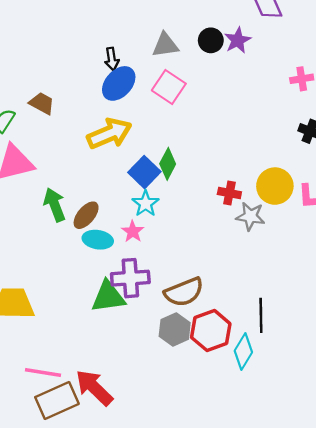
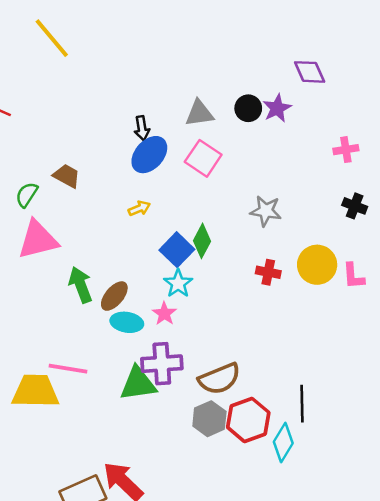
yellow arrow: (109, 134) -> (139, 208), size x0.5
gray star: (250, 216) -> (266, 211), moved
pink line: (43, 373) -> (68, 369), moved

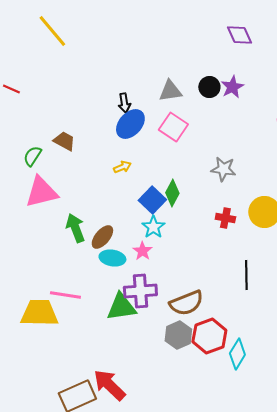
purple diamond: (310, 72) -> (239, 35), moved
black line: (302, 404) -> (246, 275), moved

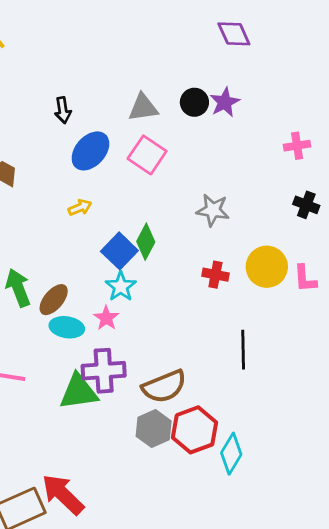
black arrow: (124, 103) -> (63, 110), moved

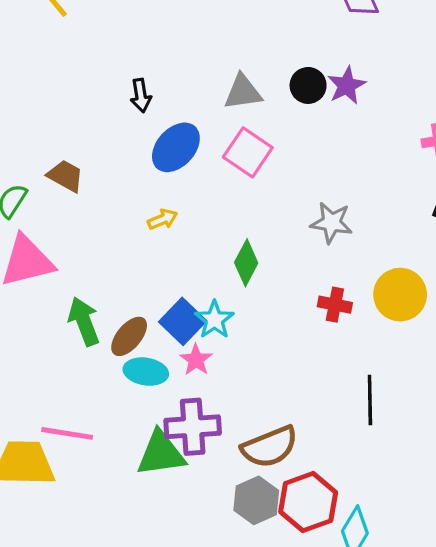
blue square: (119, 251) -> (183, 321), moved

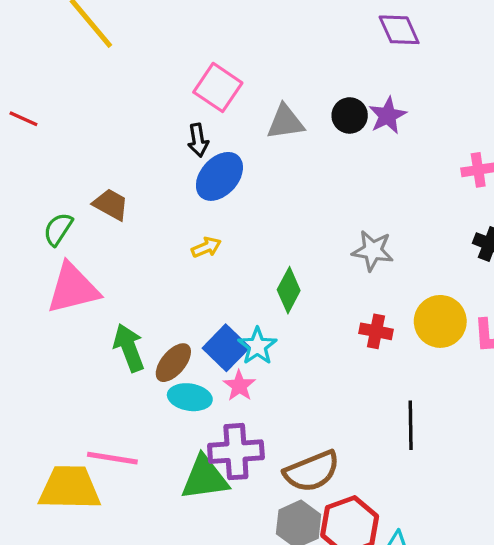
black arrow: (141, 95) -> (198, 140), moved
pink square: (248, 152) -> (218, 87), moved

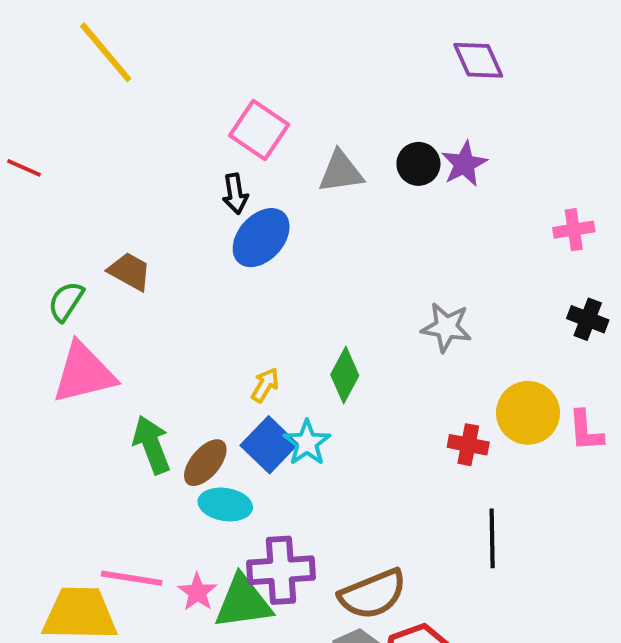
yellow arrow: (206, 247) -> (265, 385), moved, turned -36
red cross: (376, 331) -> (468, 445), moved
pink star: (239, 386) -> (197, 592), moved

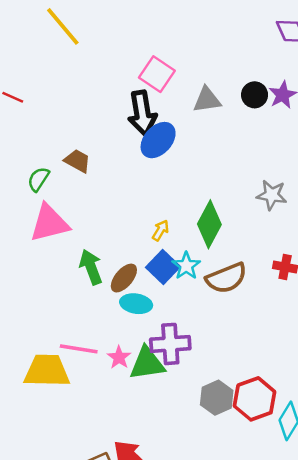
black arrow: (235, 194) -> (142, 113), size x1.8
green diamond: (345, 375) -> (209, 224), size x1.4
brown semicircle: (373, 594) -> (226, 278), moved

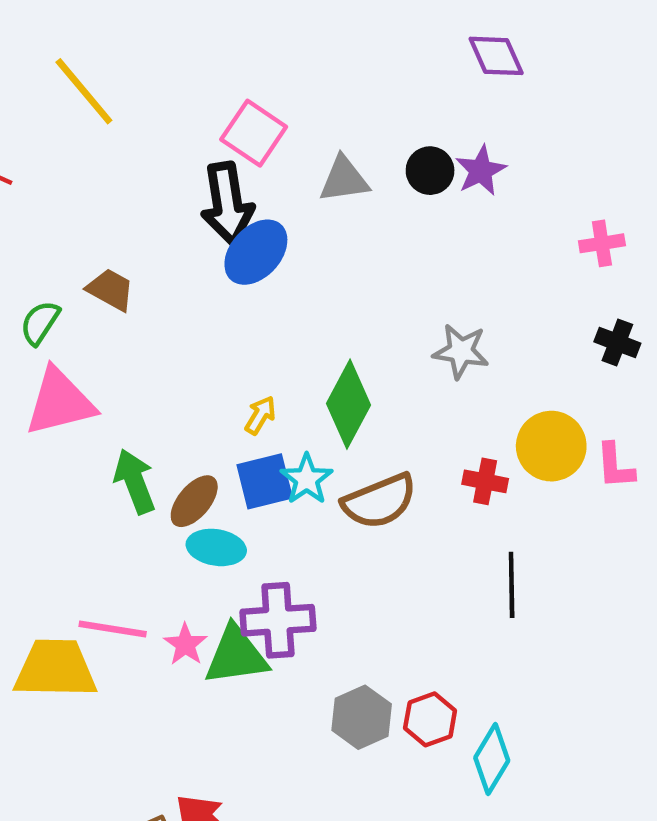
yellow line: (63, 26) -> (84, 91), moved
blue square: (163, 267) -> (265, 481), turned 32
red hexagon: (255, 399) -> (430, 719), size x0.7

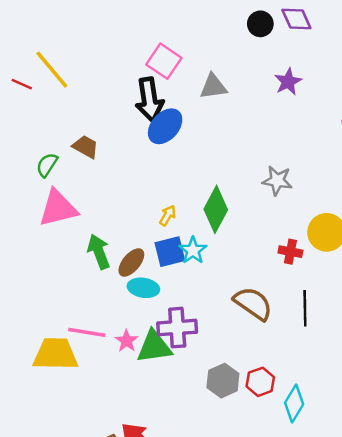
yellow line: (84, 91) -> (52, 70), moved
black circle: (430, 171) -> (260, 24), moved
brown semicircle: (379, 501) -> (253, 303), moved, turned -123

